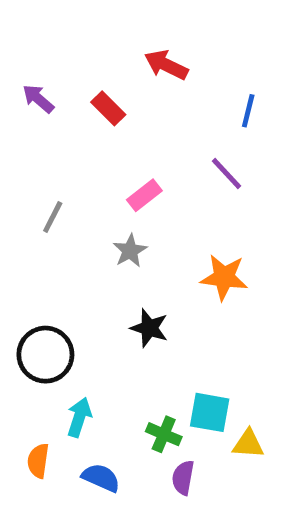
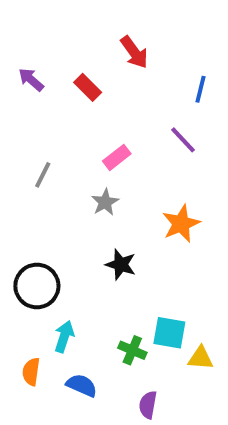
red arrow: (166, 65) -> (134, 52), turned -152
orange star: (224, 277) -> (181, 224), turned -30
purple semicircle: (183, 478) -> (148, 405), moved

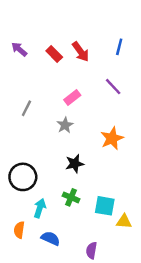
red arrow: (134, 52) -> (81, 52), moved
blue line: (201, 89) -> (119, 47), moved
black star: (121, 265) -> (75, 164), turned -30
green cross: (132, 350) -> (71, 197), moved

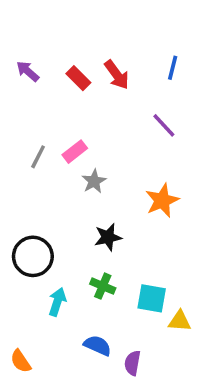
pink rectangle: (72, 97) -> (75, 152), moved
orange semicircle: (19, 230) -> (21, 361), moved, turned -42
blue semicircle: (51, 238) -> (97, 345), moved

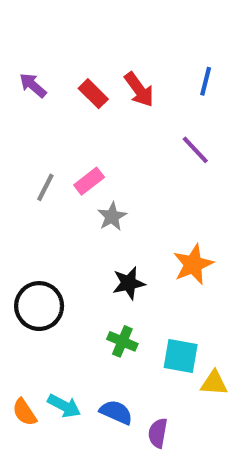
orange star: (162, 200) -> (193, 264), moved
cyan arrow: (57, 302) -> (64, 406), moved, turned 100
orange semicircle: (21, 361) -> (25, 412), moved

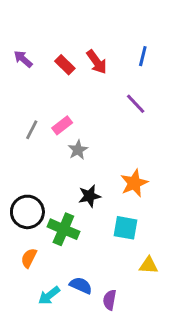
green cross: (122, 341) -> (63, 229), moved, size x1.5
cyan square: (181, 356) -> (125, 228), moved
cyan arrow: (64, 406) -> (49, 296), moved, turned 115
orange semicircle: (25, 412) -> (29, 258), moved, turned 60

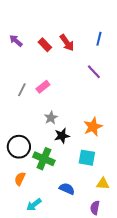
gray star: (78, 150) -> (51, 118), moved
blue semicircle: (81, 285) -> (67, 189), moved
purple semicircle: (110, 300) -> (95, 208), moved

